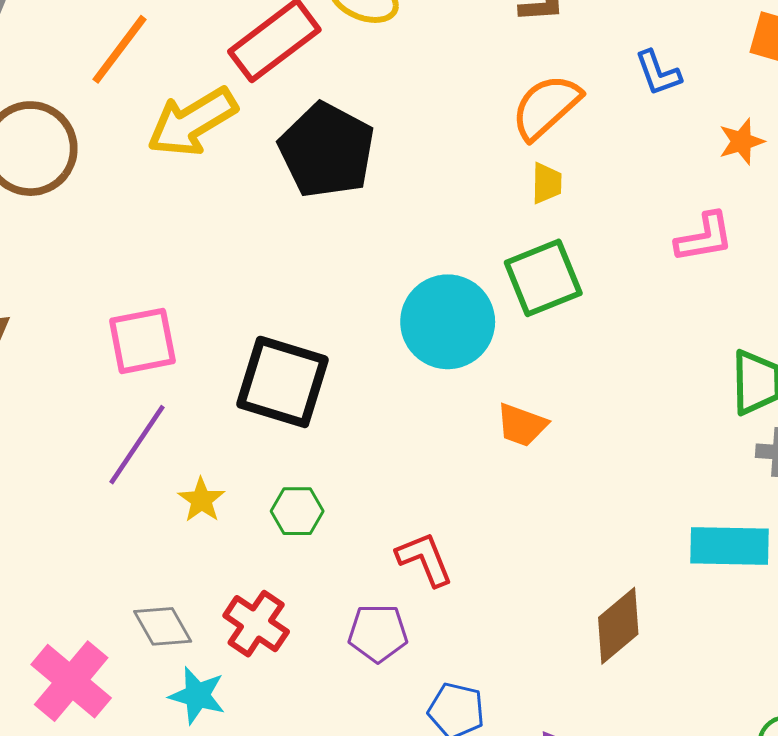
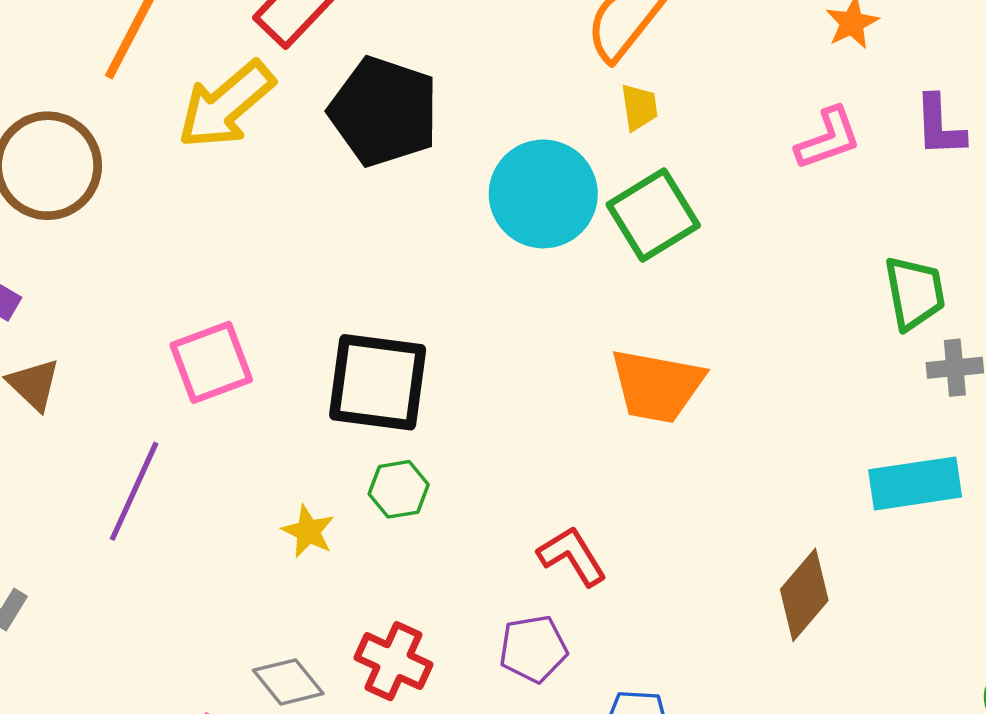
cyan circle: (448, 322) -> (543, 194), moved
orange trapezoid: (522, 425) -> (657, 386), size x1.6
purple line: (137, 445) -> (134, 491), moved
green hexagon: (297, 511) -> (399, 489), moved

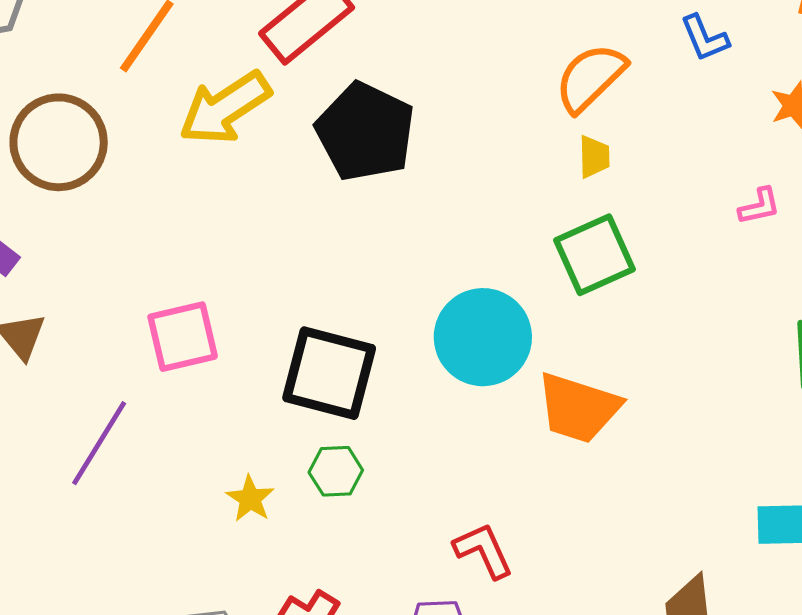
pink L-shape: (828, 139) -> (759, 206), size x0.7
cyan circle: (543, 194) -> (483, 337), moved

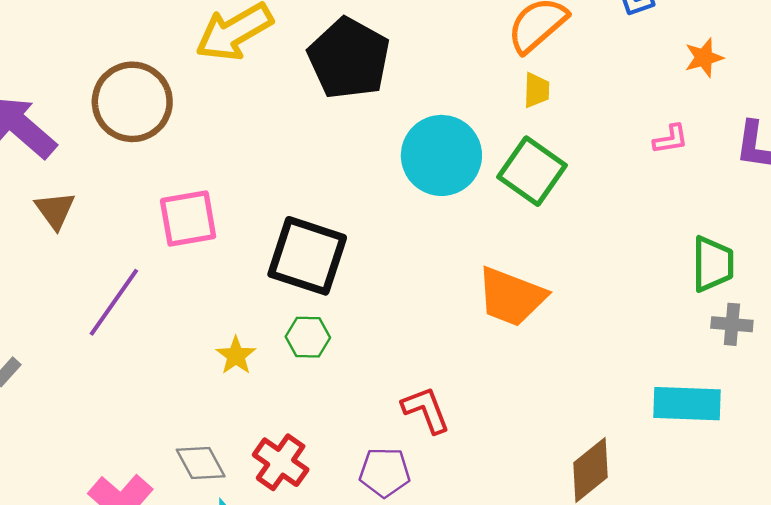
brown circle: (59, 142) -> (132, 102), moved
green square: (594, 255) -> (532, 171), turned -34
cyan circle: (483, 337) -> (441, 155), moved

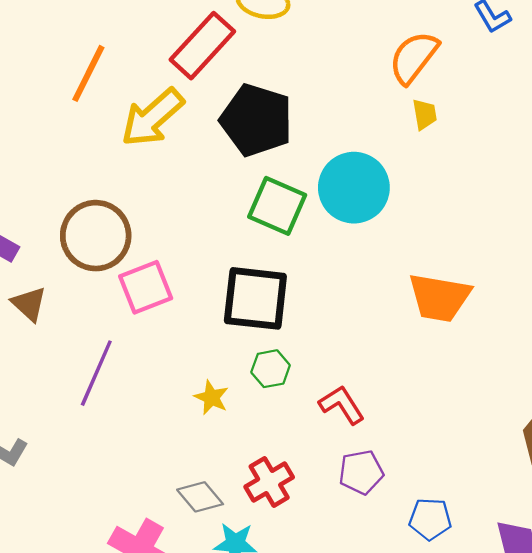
brown circle: (132, 102) -> (96, 236), moved
green square: (532, 171) -> (277, 206), moved
red L-shape: (426, 410) -> (342, 405), moved
red cross: (281, 462) -> (269, 482), turned 36

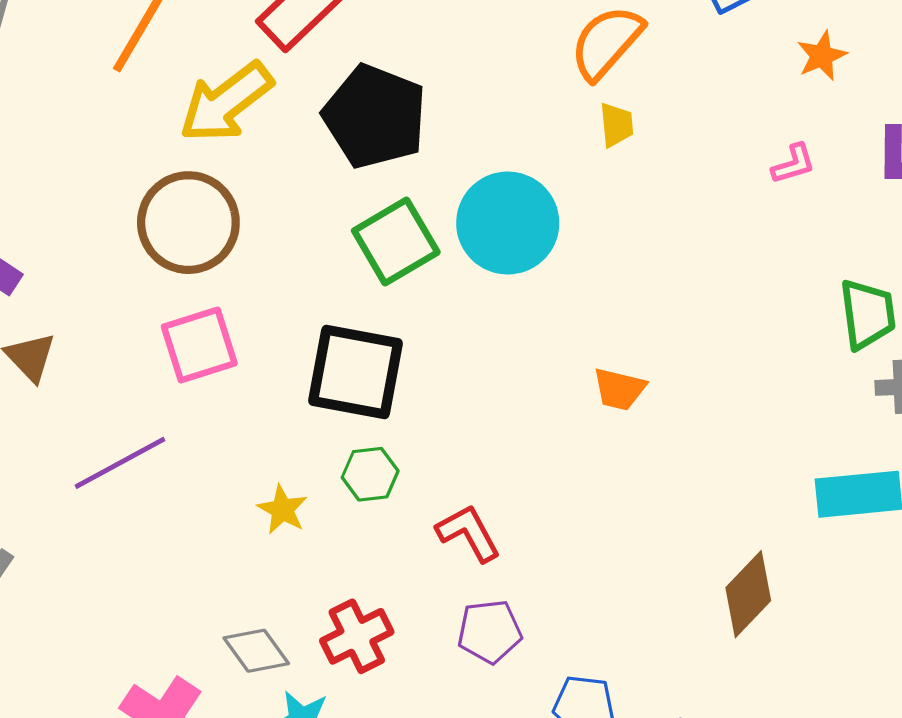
green square: (277, 206) -> (396, 241), turned 32
brown circle: (96, 236) -> (188, 223), moved
orange trapezoid: (439, 298) -> (619, 389), size x0.6
purple line: (96, 373) -> (120, 463), turned 34

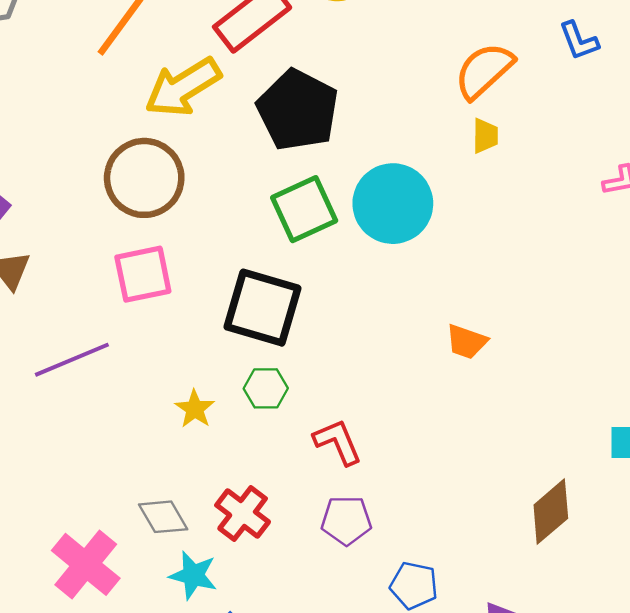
red cross: (357, 636) -> (243, 514), turned -32

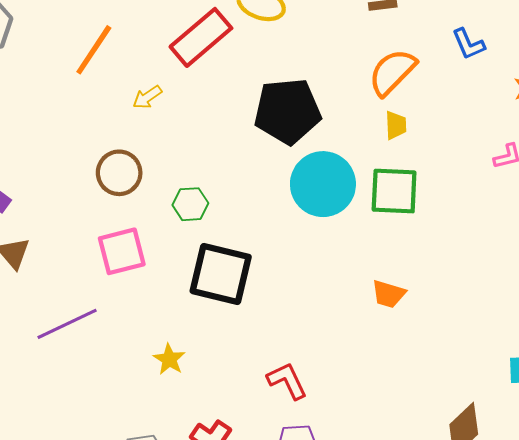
yellow arrow: (183, 87) -> (147, 97), size x0.5
black pentagon: (298, 110) -> (287, 111), moved, turned -30
brown circle: (144, 178) -> (119, 173), size x0.7
green square: (304, 209) -> (394, 191), moved, turned 30
green hexagon: (266, 388) -> (190, 204), moved

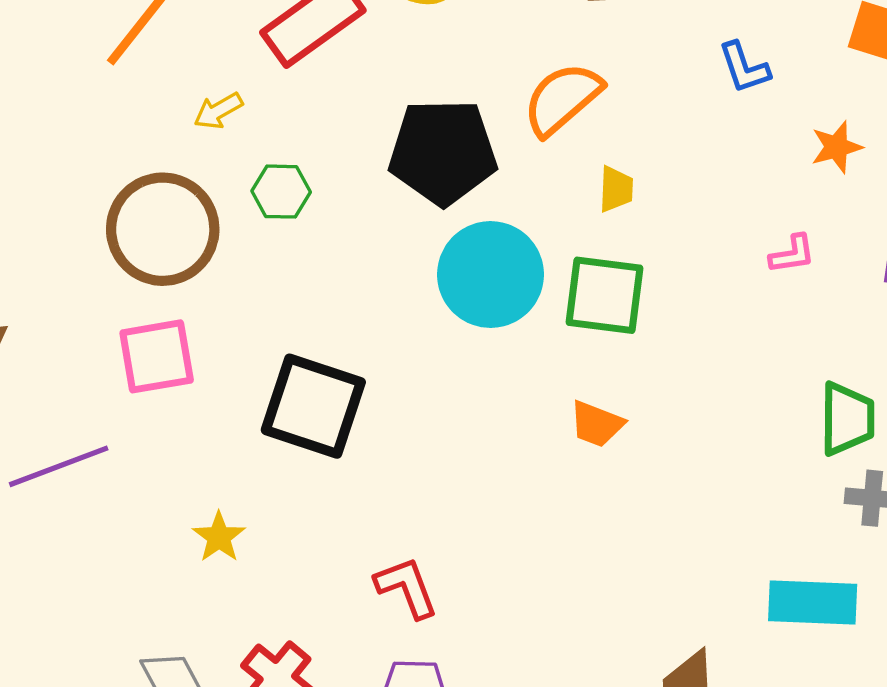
orange semicircle: (392, 72) -> (562, 99), moved
brown circle: (119, 173) -> (163, 229), size x1.5
green hexagon: (190, 204) -> (281, 192), moved
orange trapezoid: (388, 294) -> (597, 424), moved

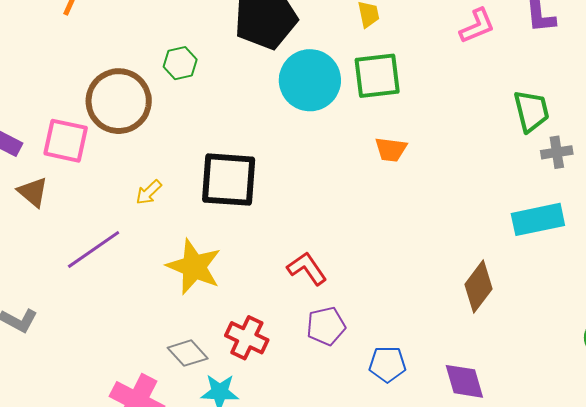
yellow arrow: (218, 111) -> (149, 192), moved
pink L-shape: (792, 254) -> (477, 26), size x1.4
pink square: (157, 356) -> (66, 141), moved, turned 36
yellow star: (219, 537) -> (194, 267), size x1.8

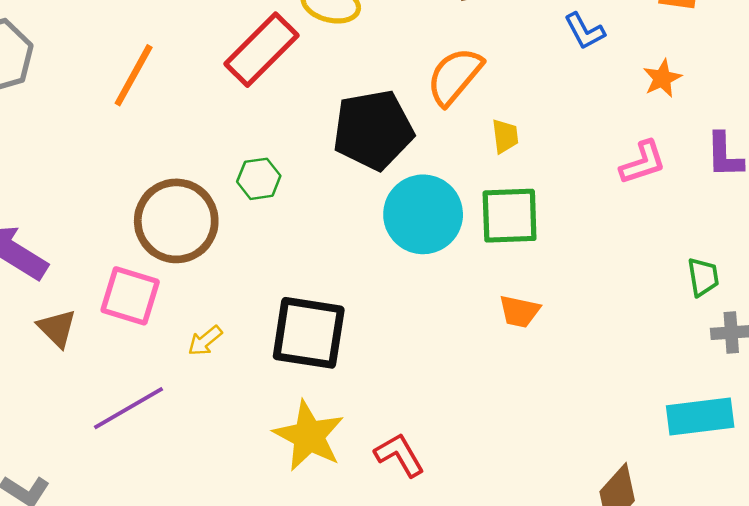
green trapezoid: (531, 111) -> (703, 277), size x0.7
pink square: (66, 141) -> (130, 296), moved
yellow star: (194, 267) -> (309, 436), moved

